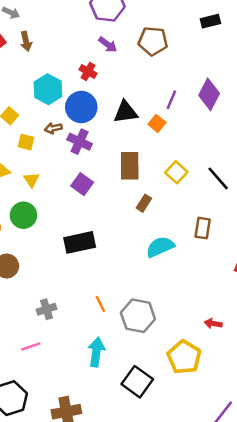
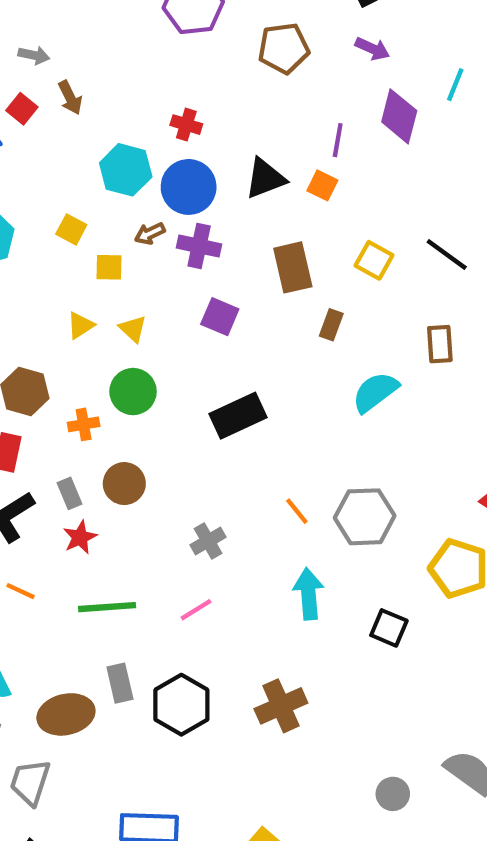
purple arrow: (108, 45) -> (372, 49), moved
black square: (137, 382) -> (389, 628), size x0.7

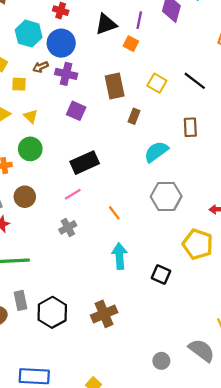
black triangle: (265, 178) -> (106, 24), moved
gray hexagon: (365, 517) -> (166, 196), moved
pink line: (196, 610) -> (73, 194), moved

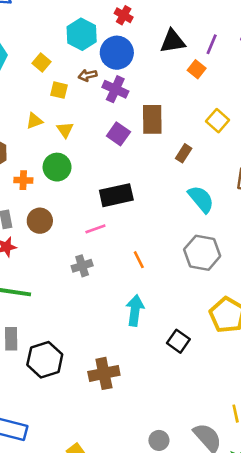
brown rectangle: (115, 86) -> (152, 119), moved
cyan semicircle: (156, 152) -> (201, 199), turned 75

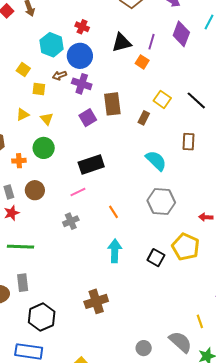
purple square: (118, 134) -> (88, 118), turned 30
brown rectangle: (184, 153) -> (144, 118), moved
black square: (178, 341) -> (156, 258), moved
black hexagon: (45, 360) -> (42, 317), moved

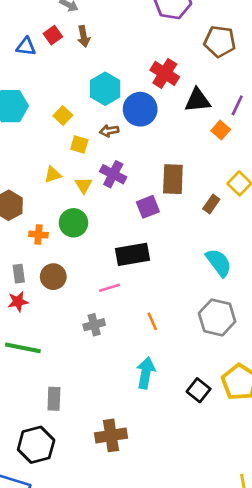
red cross: (82, 27) -> (165, 73), moved, size x1.5
purple cross: (82, 84) -> (113, 174), moved
purple square: (88, 118) -> (148, 207), moved
gray rectangle: (23, 283) -> (54, 399), moved

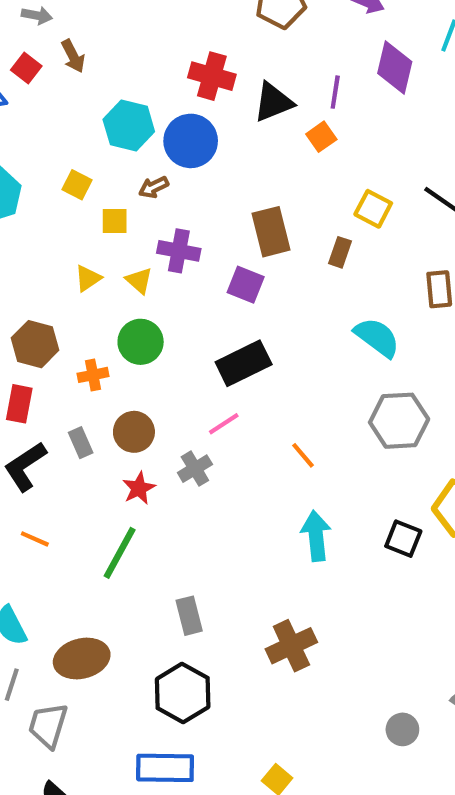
orange square: (221, 130) -> (321, 137), turned 30
purple square: (148, 207) -> (246, 285), turned -30
red star: (18, 302) -> (139, 488), moved
gray cross: (94, 325) -> (195, 469), moved
green line: (23, 348) -> (120, 553), turned -56

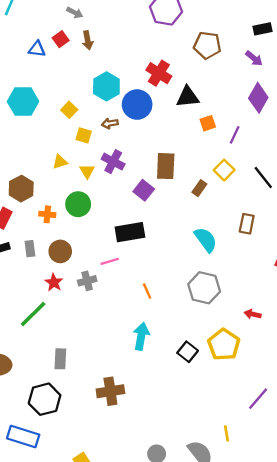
purple line: (335, 92) -> (235, 135), moved
red star: (139, 488) -> (54, 282), turned -30

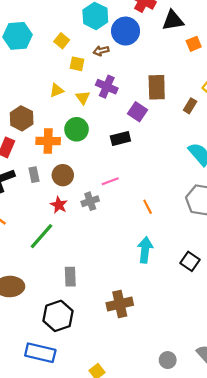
orange cross: (47, 214) -> (48, 141), size x1.5
black rectangle: (130, 232) -> (120, 138), moved, size x0.7

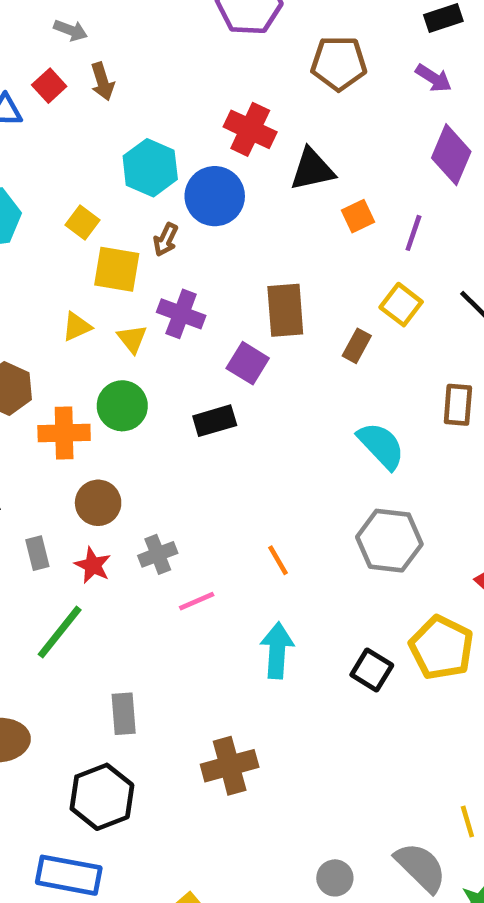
brown arrow: (101, 51) -> (166, 240), turned -48
yellow square: (77, 64) -> (117, 269), size x1.5
gray rectangle: (34, 175) -> (37, 553), moved
pink line: (110, 181) -> (197, 601), moved

